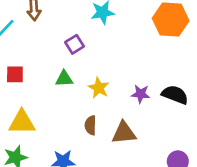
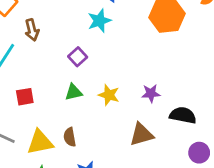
black semicircle: (175, 95) -> (183, 115), moved
brown semicircle: (90, 125) -> (70, 137), moved

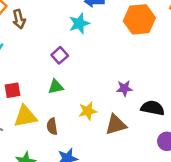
brown arrow: (32, 30) -> (19, 19), moved
yellow star: (109, 95) -> (88, 111), moved, turned -30
yellow triangle: (40, 142) -> (25, 116), moved

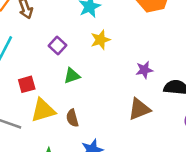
purple square: (60, 55) -> (58, 46), moved
yellow star: (88, 111) -> (100, 40), moved

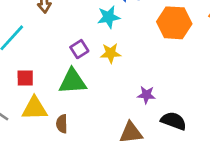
purple square: (58, 46) -> (79, 49), moved
green triangle: (72, 76) -> (73, 81), size x1.6

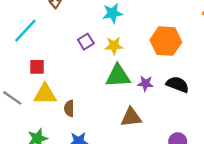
orange hexagon: (174, 23) -> (166, 41), moved
green triangle: (73, 81) -> (118, 76), moved
black semicircle: (174, 121) -> (177, 84), moved

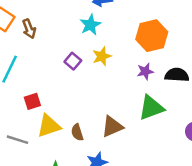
green triangle: (118, 76) -> (151, 108), moved
purple star: (145, 83) -> (145, 71), moved
brown triangle: (131, 117) -> (112, 127), moved

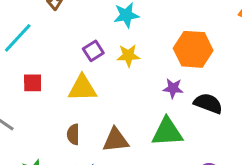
yellow triangle: (49, 126) -> (82, 88), moved

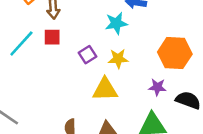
red square: (33, 83) -> (52, 37), moved
yellow triangle: (82, 88) -> (105, 89), moved

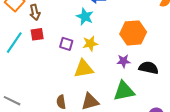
cyan star: (116, 23) -> (85, 17), turned -30
purple square: (88, 55) -> (66, 44), turned -32

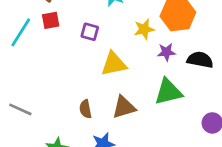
yellow star: (90, 44) -> (144, 29), moved

